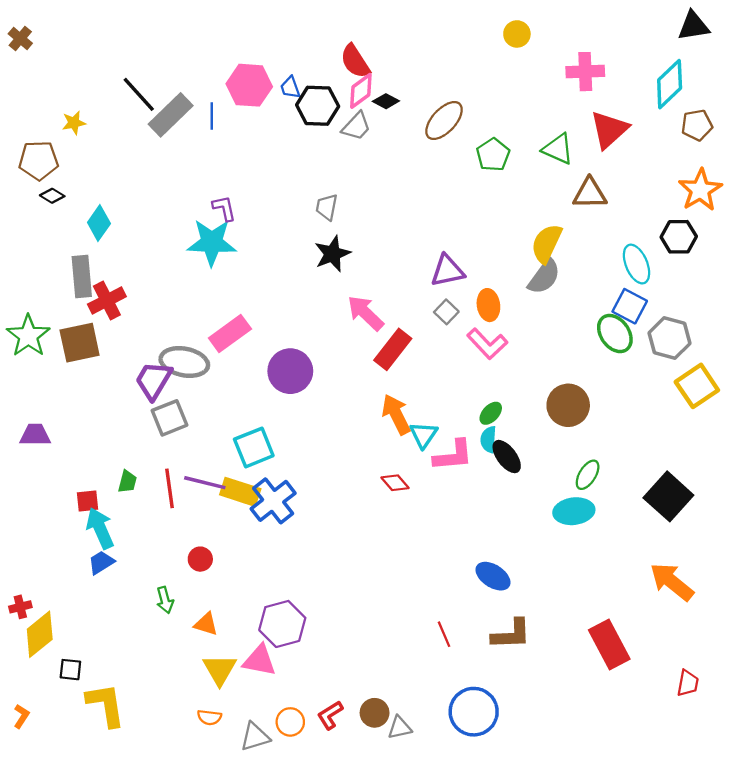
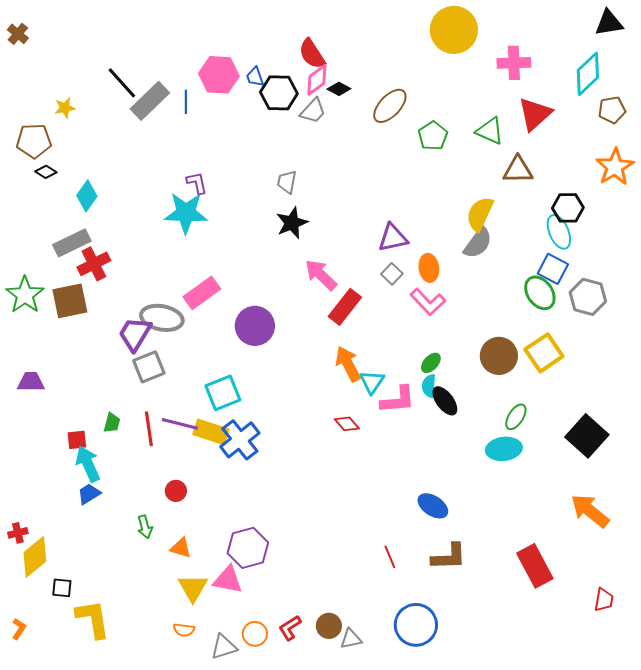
yellow circle: (517, 34) -> (454, 30), size x2.0
black hexagon: (679, 237) -> (568, 208), moved
gray rectangle: (82, 277) -> (72, 243), turned 69
yellow square: (697, 386) -> (544, 353), moved

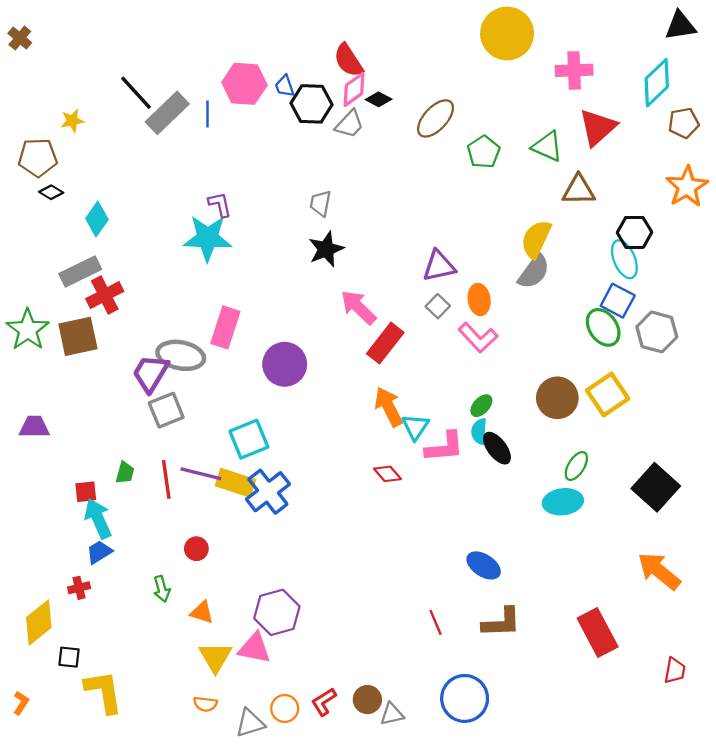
pink rectangle: (202, 293) -> (225, 327), turned -36
red cross: (18, 533) -> (79, 588), moved

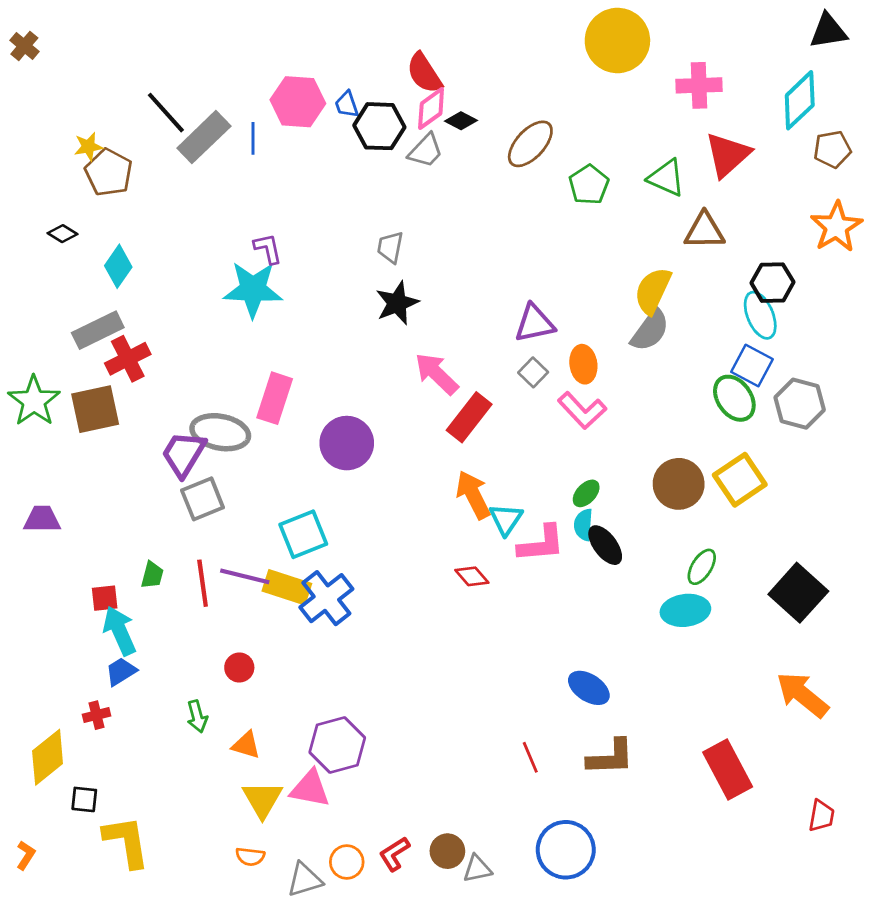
brown pentagon: (38, 158) -> (109, 172), moved, turned 30

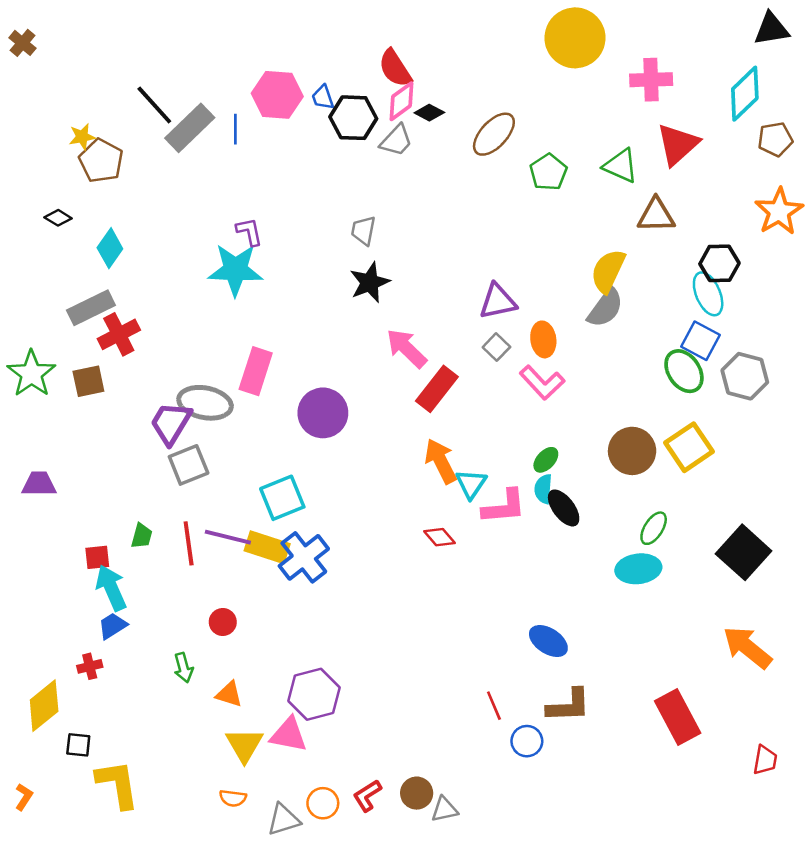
brown square: (95, 409) -> (88, 381), size x0.7
blue circle: (566, 850) -> (527, 741), moved, size x0.6

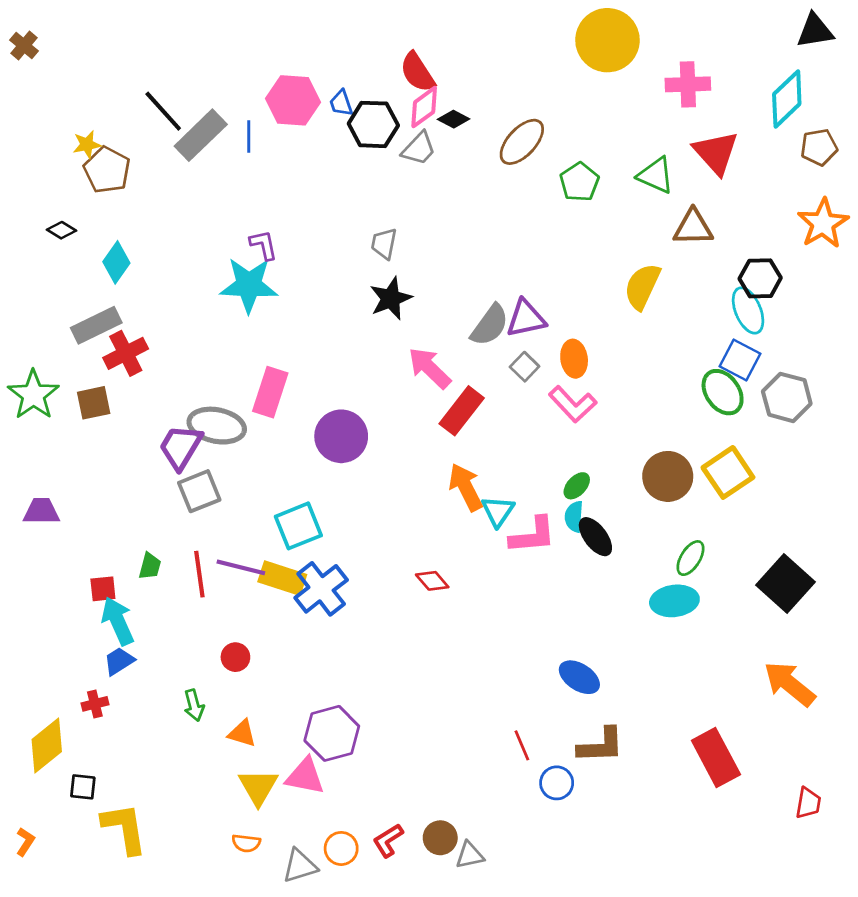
red triangle: (678, 144) -> (716, 153), turned -30
gray semicircle: (605, 308) -> (490, 325), moved
red diamond: (439, 537) -> (432, 581), moved

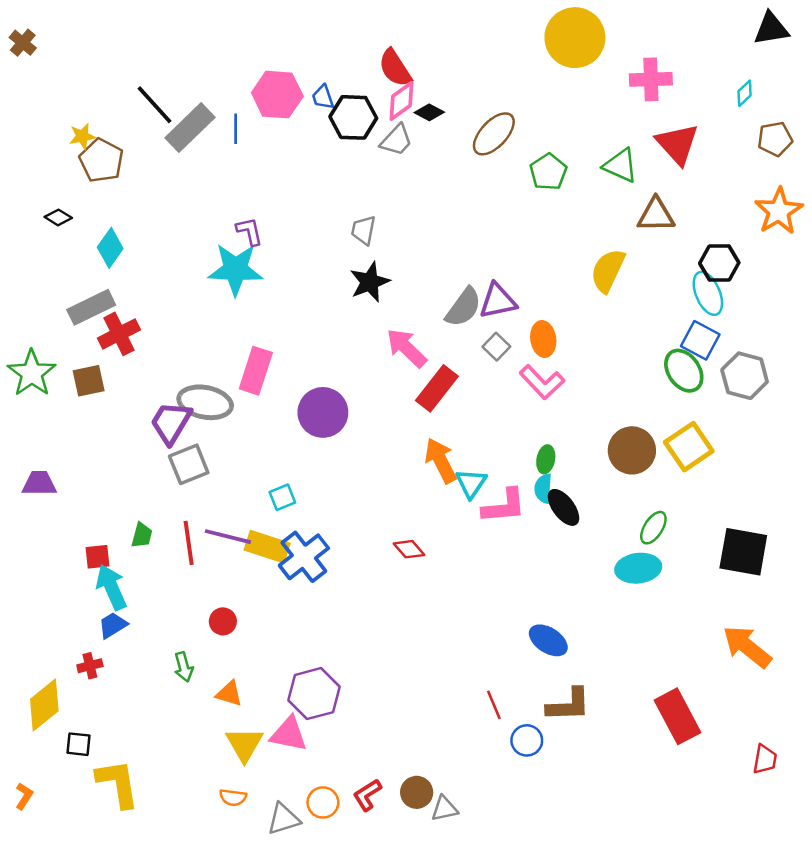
cyan diamond: (787, 99) -> (745, 93), size x0.5
green ellipse: (577, 486) -> (546, 459), turned -32
cyan square: (298, 526) -> (282, 497), size x0.6
black square: (785, 583) -> (743, 552), turned -32

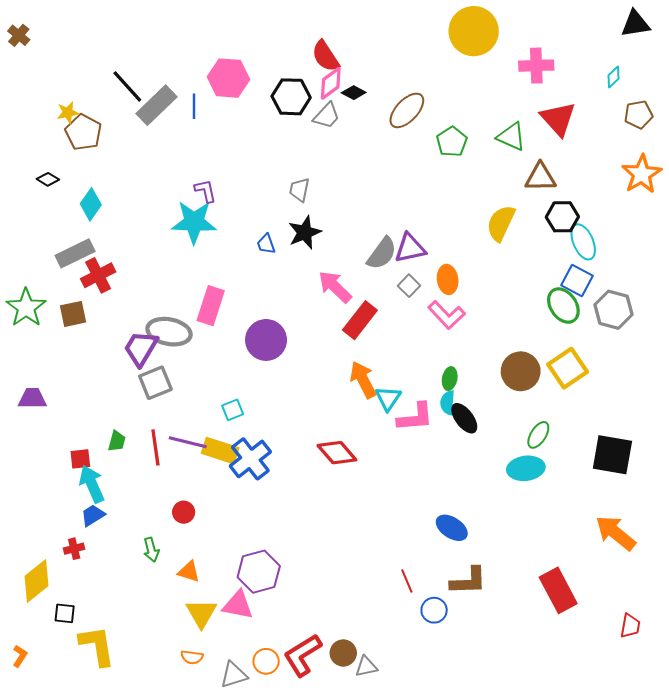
blue trapezoid: (323, 97) -> (266, 244), moved
black hexagon: (719, 263) -> (562, 217), moved
red diamond: (409, 549) -> (337, 453), size x1.5
red L-shape: (367, 795) -> (303, 655), size x1.6

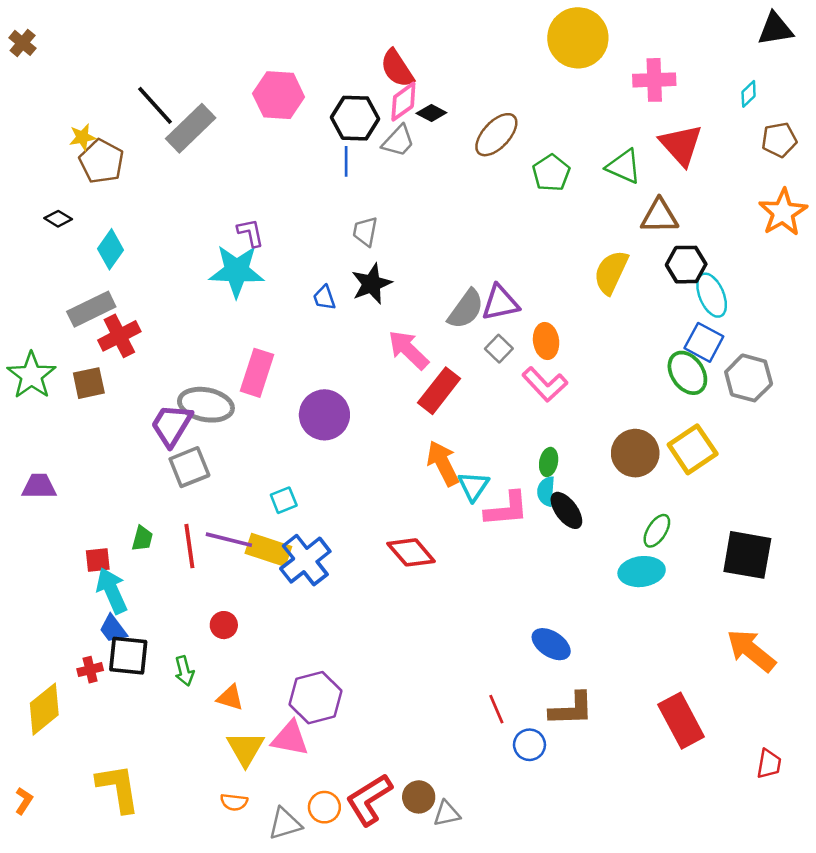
blue line: (194, 106) -> (346, 161), moved
blue trapezoid: (93, 515) -> (113, 629), turned -95
black square: (65, 613) -> (128, 656), moved, size x1.6

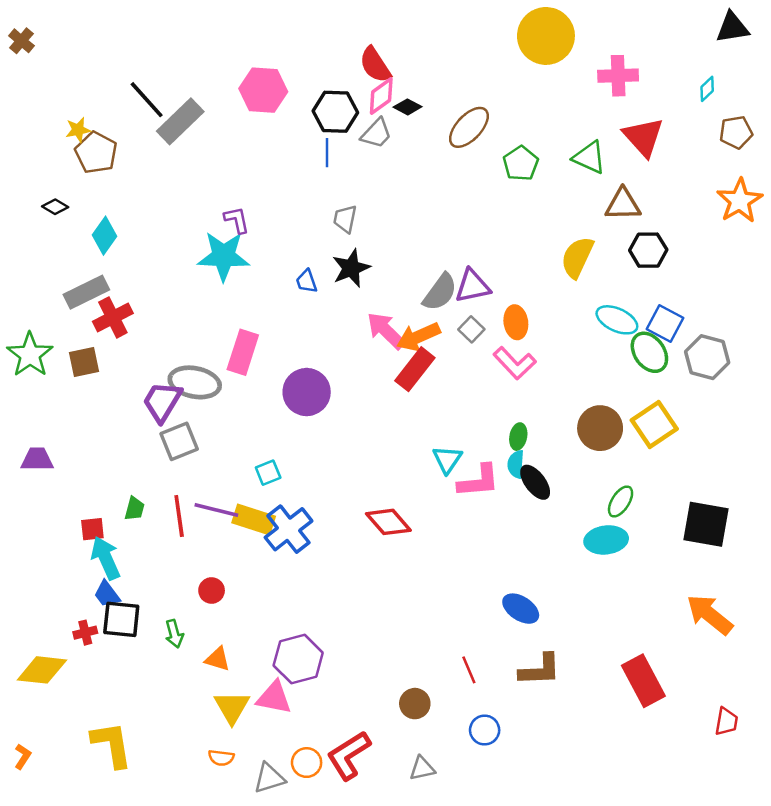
cyan ellipse: (712, 295) -> (617, 320), moved, turned -42
orange arrow: (443, 463) -> (418, 337), moved, turned -87
yellow diamond: (44, 709) -> (42, 670), turned 45
blue circle: (529, 745) -> (485, 730), moved
brown circle: (419, 797) -> (415, 704), moved

